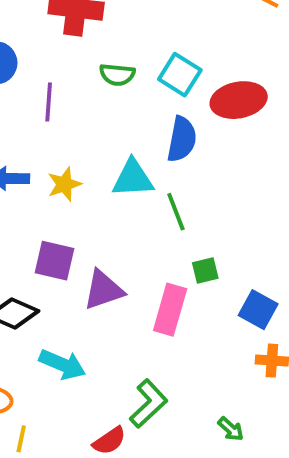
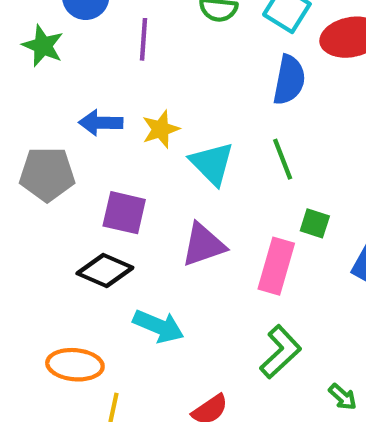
cyan triangle: (133, 178) -> (212, 163), moved, turned 48
purple square: (54, 261) -> (124, 213), moved
green square: (205, 270) -> (315, 223), turned 32
green L-shape: (148, 404) -> (281, 352), moved

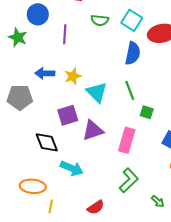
purple square: (124, 213) -> (68, 115), moved, turned -30
green square: (315, 223) -> (147, 112), moved
black diamond: (105, 271) -> (47, 142), turned 45

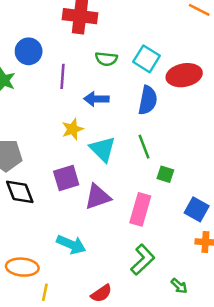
blue arrow: (45, 73) -> (96, 99), moved
black diamond: (47, 142) -> (20, 192), moved

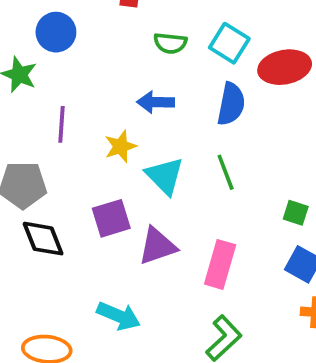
purple line: (62, 76) -> (62, 124), moved
green square: (165, 174) -> (296, 213), moved

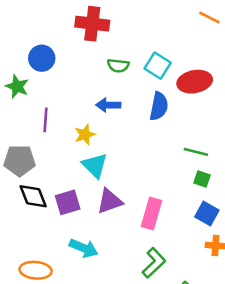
green line: (226, 172) -> (196, 152), moved, turned -55
cyan triangle: (165, 176) -> (95, 165), moved
purple square: (111, 218) -> (68, 202), moved

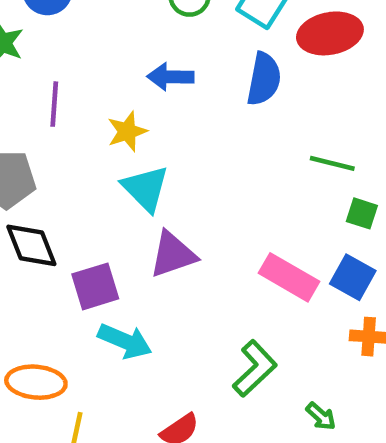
green square: (202, 179) -> (362, 213), moved
purple square: (68, 202) -> (95, 286), moved
pink rectangle: (151, 214) -> (289, 277), moved, turned -76

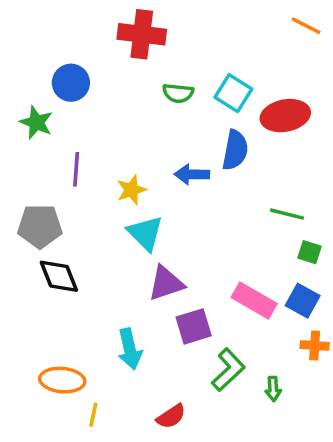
blue arrow: (170, 77) -> (192, 174), moved
purple square: (95, 286) -> (194, 326), moved
cyan arrow: (125, 341) -> (130, 349), turned 54
green arrow: (321, 416) -> (273, 389), moved, turned 45

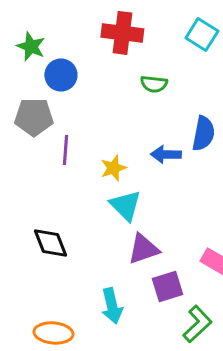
cyan square: (233, 93) -> (202, 34), moved
green star: (36, 122) -> (31, 46), moved
gray pentagon: (40, 226) -> (34, 117), moved

